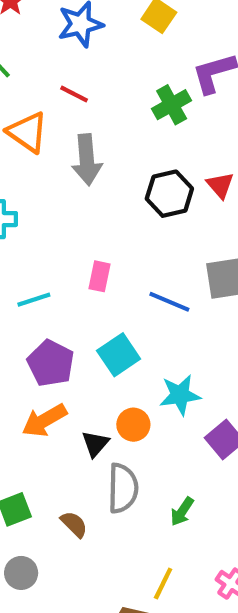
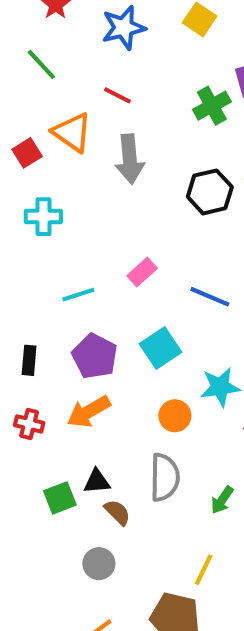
pink rectangle: (99, 276) -> (142, 272), turned 36
black triangle: (95, 444) -> (97, 481), moved, turned 44
gray circle: (21, 573) -> (99, 564), moved

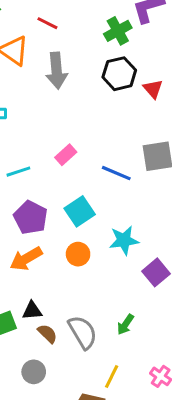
black hexagon: (210, 192) -> (119, 74), moved
orange circle: (175, 416) -> (78, 254), moved
gray semicircle: (165, 477) -> (83, 332), moved, turned -32

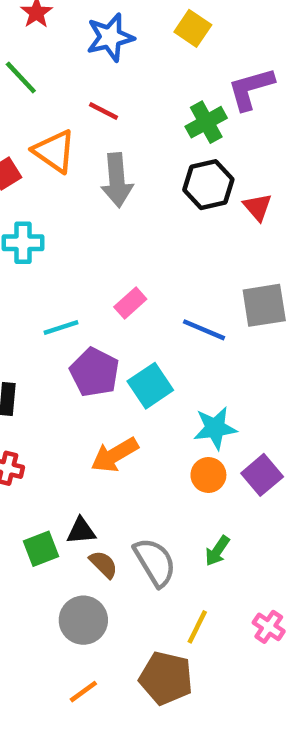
purple pentagon: (31, 217) -> (95, 372), moved
orange circle: (78, 254) -> (208, 475), moved
orange arrow: (26, 259) -> (115, 455), moved
gray circle: (34, 372) -> (83, 620), size x1.4

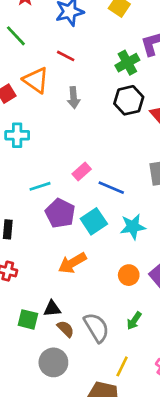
gray arrow: (117, 180) -> (74, 98), size x0.7
blue line: (204, 330) -> (111, 188), moved
cyan star: (215, 428) -> (133, 227), moved
green square: (41, 549) -> (28, 319), turned 35

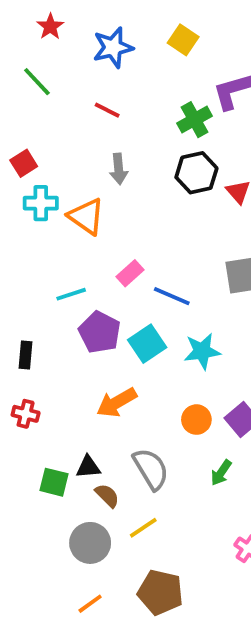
orange triangle: (36, 80) -> (86, 216), moved
cyan cross: (17, 135) -> (41, 203), moved
green arrow: (134, 321) -> (221, 473), moved
gray semicircle: (96, 327) -> (151, 469), moved
yellow line: (122, 366) -> (143, 528), moved, turned 30

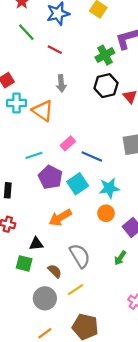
green line: (37, 82) -> (26, 32), moved
orange circle: (196, 420) -> (106, 213), moved
black triangle: (88, 467) -> (36, 244), moved

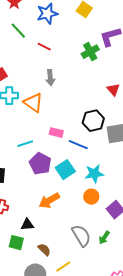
black hexagon: (106, 86) -> (93, 121), moved
pink rectangle: (68, 143) -> (56, 133), turned 56
gray semicircle: (80, 256) -> (81, 236), moved

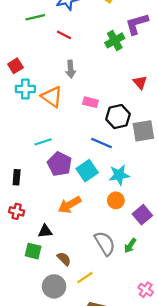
green line: (18, 31) -> (35, 17), turned -60
pink rectangle: (56, 133) -> (90, 102), moved

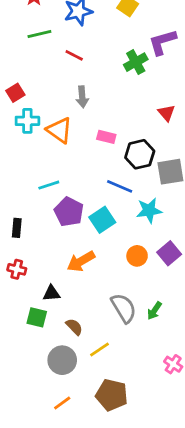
cyan star: (119, 175) -> (149, 210), moved
purple square: (142, 215) -> (169, 253), moved

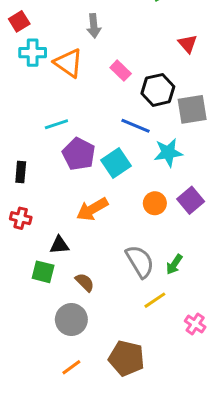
pink rectangle: (106, 137) -> (121, 71), turned 30
yellow line: (100, 349) -> (155, 300), moved

